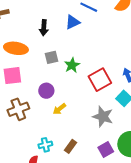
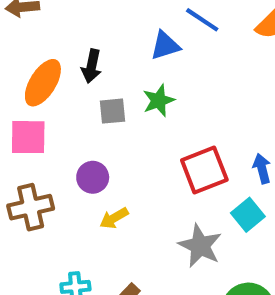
black arrow: (44, 28) -> (92, 66), moved
orange ellipse: (16, 48) -> (43, 83), turned -75
green star: (72, 65) -> (159, 100), moved

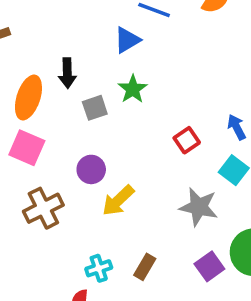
pink square: (28, 137) -> (27, 148), turned 36
red square: (204, 170) -> (187, 140), size x0.6
yellow arrow: (114, 218) -> (118, 201), size x1.4

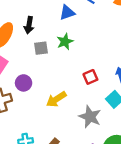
purple circle: (91, 169) -> (24, 83), moved
yellow arrow: (118, 201) -> (56, 99), moved

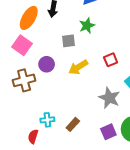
gray square: (41, 48) -> (69, 41), moved
yellow arrow: (56, 99) -> (78, 67), moved

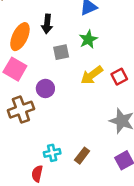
gray square: (69, 41) -> (61, 52), moved
yellow arrow: (78, 67) -> (92, 75), moved

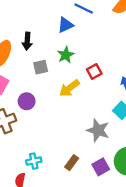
red square: (119, 77) -> (94, 71), moved
brown rectangle: (82, 156) -> (72, 163), moved

